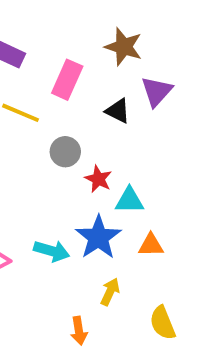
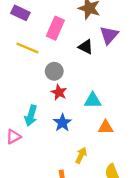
red star: (98, 179) -> (59, 92), moved
blue star: (98, 237) -> (62, 123), moved, size x0.7
cyan arrow: (52, 251) -> (31, 116), moved, turned 90

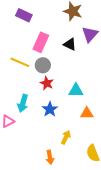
purple rectangle: (20, 13) -> (24, 15), moved
pink rectangle: (55, 28) -> (41, 42), moved
yellow line: (27, 48) -> (20, 62), moved

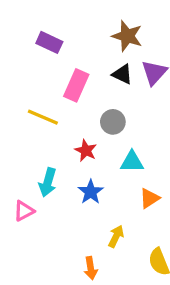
black triangle: (70, 44) -> (122, 74), moved
gray circle: (43, 65) -> (113, 122), moved
orange triangle: (87, 113) -> (149, 198), turned -32

